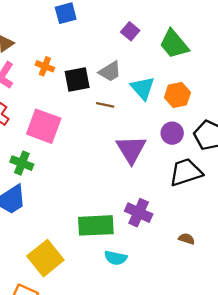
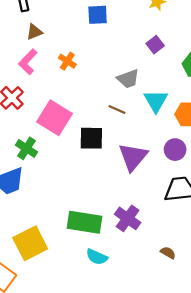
black square: (77, 79) -> (91, 138), moved

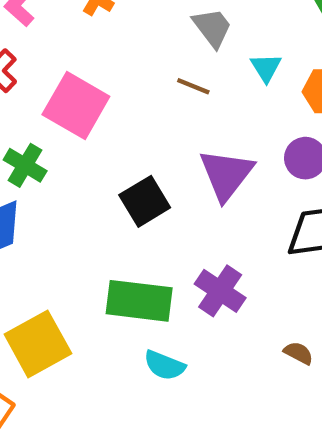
gray trapezoid: (128, 79) -> (212, 28), turned -105
cyan triangle: (156, 101) -> (266, 68), size x0.7
black square: (91, 138) -> (145, 201), moved, turned -30

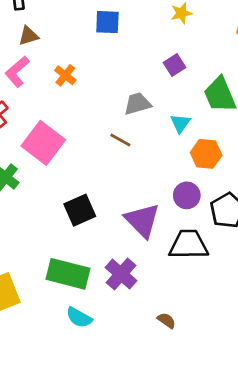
gray trapezoid: (212, 28) -> (137, 104), turned -76
cyan triangle: (266, 68) -> (180, 123), moved
purple triangle: (226, 174) -> (142, 220), moved, turned -30

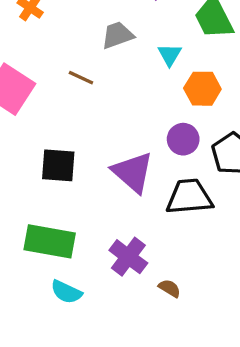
brown line: (120, 140) -> (81, 78), moved
black square: (80, 210) -> (58, 165), turned 32
purple cross: (121, 274) -> (128, 257), moved

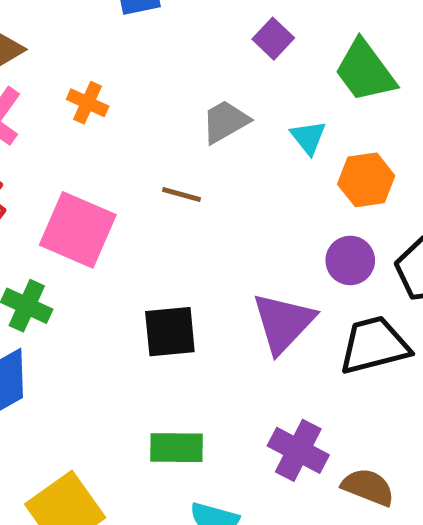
purple triangle: (133, 172) -> (283, 323), turned 42
green rectangle: (50, 241) -> (177, 448), size x0.7
brown semicircle: (170, 288) -> (368, 487), size x1.5

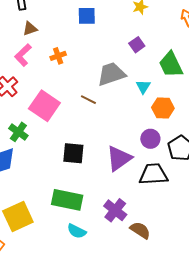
orange cross: (88, 103) -> (58, 56), turned 35
gray trapezoid: (225, 122) -> (111, 74), size x1.4
green rectangle: (177, 448) -> (67, 200), size x1.4

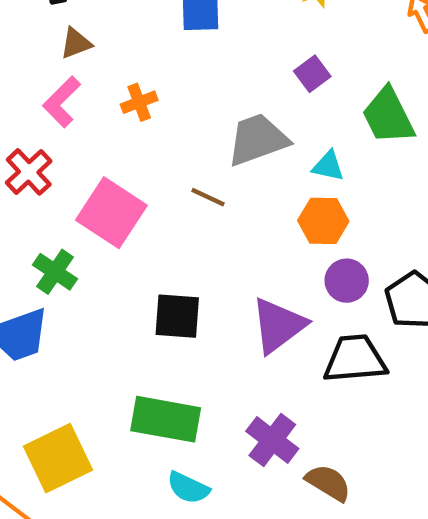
cyan triangle: (143, 87) -> (328, 166), turned -49
orange hexagon: (163, 108) -> (323, 221), moved

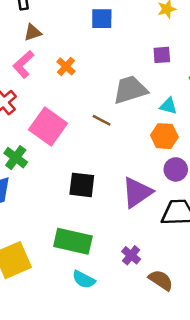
purple square: (312, 74) -> (162, 55), turned 30
orange cross: (139, 102) -> (66, 66), turned -30
purple cross: (272, 440) -> (131, 255), size x0.7

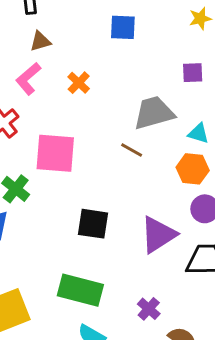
brown line: (102, 120) -> (132, 150), moved
pink square: (48, 126) -> (55, 153), turned -33

